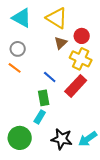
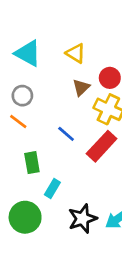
yellow triangle: (57, 18) -> (76, 53), size x0.7
green rectangle: (44, 98) -> (32, 163), moved
black star: (62, 139) -> (82, 219), turned -30

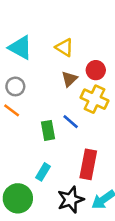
blue line: (66, 134) -> (71, 122), moved
red rectangle: (102, 146) -> (88, 164), moved, turned -32
green rectangle: (32, 163) -> (48, 130), moved

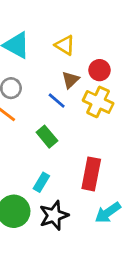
blue line: (71, 122) -> (57, 101), moved
green rectangle: (48, 130) -> (47, 137), turned -30
black star: (71, 200) -> (54, 215), moved

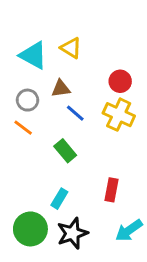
yellow triangle: (65, 45) -> (71, 48), moved
brown triangle: (70, 80) -> (61, 89), moved, turned 36
red rectangle: (91, 174) -> (111, 190), size x0.7

